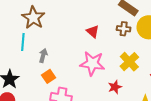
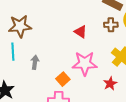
brown star: (33, 18) -> (20, 26), turned -30
orange square: (49, 76) -> (63, 79), moved

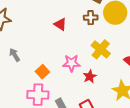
gray arrow: (35, 62) -> (14, 55), turned -40
pink star: (85, 63) -> (71, 63), moved, size x0.7

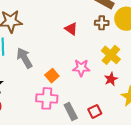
gray arrow: (14, 55) -> (24, 58), size x1.5
red star: (90, 76) -> (111, 79), moved

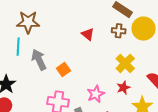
pink star: (81, 68) -> (96, 94), moved, turned -30
orange square: (52, 76) -> (63, 69), moved

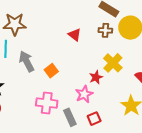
red star: (123, 88) -> (96, 77), moved

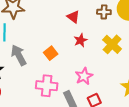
gray arrow: (27, 61) -> (19, 55), moved
red star: (96, 77) -> (81, 40), moved

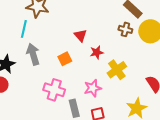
red triangle: (73, 17) -> (81, 35), moved
yellow cross: (112, 44) -> (117, 70), moved

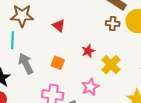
red triangle: (81, 35) -> (59, 26), moved
orange square: (65, 59) -> (58, 63), turned -32

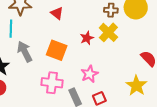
orange square: (58, 63) -> (57, 50), size x1.5
yellow cross: (111, 65) -> (108, 32), moved

